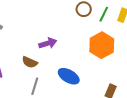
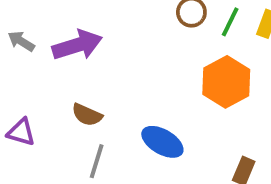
purple arrow: (48, 43) -> (77, 45), moved, size x1.4

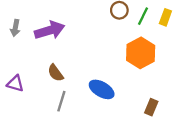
gray arrow: (21, 41) -> (15, 28), turned -112
brown semicircle: (87, 115) -> (56, 73), turned 30

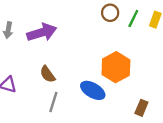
orange hexagon: (141, 53) -> (116, 67), moved

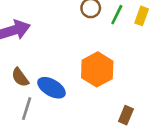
blue ellipse: (93, 90) -> (51, 88), moved

